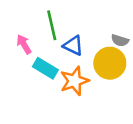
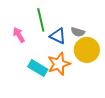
gray semicircle: (120, 40) -> (78, 32), moved
cyan rectangle: (45, 68) -> (38, 68), moved

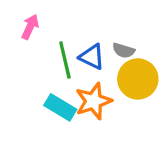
green line: (41, 20) -> (65, 60), moved
pink arrow: (19, 35) -> (30, 27), moved, turned 56

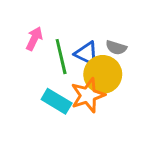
pink arrow: (30, 27) -> (34, 39), moved
yellow circle: (138, 79) -> (103, 74), moved

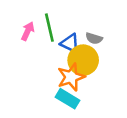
green line: (61, 57) -> (49, 28), moved
cyan rectangle: (57, 101) -> (67, 99), moved

